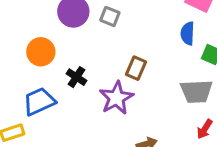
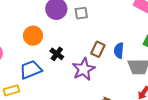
gray square: (110, 16) -> (81, 13), turned -32
blue semicircle: (188, 33) -> (119, 51), moved

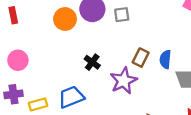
orange circle: (33, 36) -> (65, 19), moved
blue trapezoid: (31, 70) -> (71, 97), moved

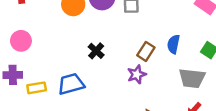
blue semicircle: (165, 59) -> (173, 44), moved
purple star: (124, 81) -> (137, 74), moved, size x0.7

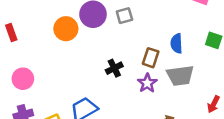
black cross: (96, 51) -> (114, 68), moved, turned 35
gray trapezoid: (192, 78) -> (180, 76), moved

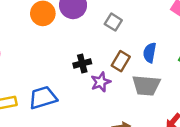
gray square: (124, 16) -> (113, 22), moved, turned 35
purple star: (147, 83) -> (101, 82), moved

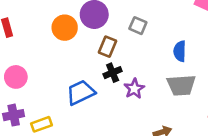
brown rectangle: (121, 61) -> (107, 47), moved
blue trapezoid: (43, 98) -> (81, 92), moved

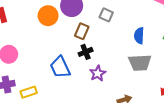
purple star: (134, 89) -> (98, 73), moved
blue trapezoid: (81, 92) -> (60, 67), turned -90

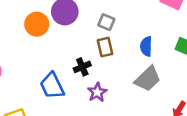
brown rectangle: (82, 31) -> (105, 47), moved, turned -35
gray trapezoid: (140, 63) -> (148, 79), turned -40

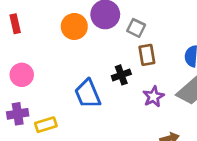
gray square: (106, 22) -> (136, 28), moved
purple star: (97, 92) -> (154, 97), moved

